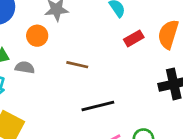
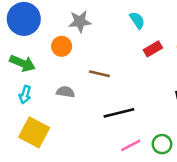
gray semicircle: (25, 67) -> (65, 92), moved

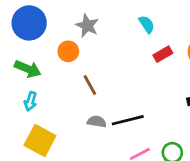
gray star: (80, 22) -> (87, 26), turned 30
brown line: (99, 74) -> (90, 85), moved, turned 48
gray semicircle: (65, 92) -> (97, 122), moved

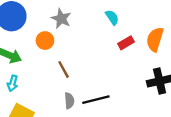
gray semicircle: (97, 122) -> (69, 101), turned 77

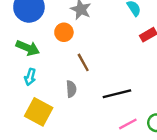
gray semicircle: (69, 101) -> (71, 89), moved

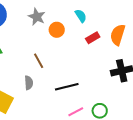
orange circle: (64, 32) -> (57, 30), moved

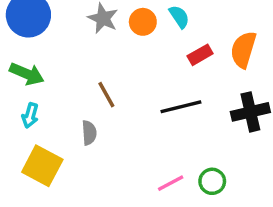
orange circle: (57, 30) -> (143, 22), moved
black line: (67, 87) -> (181, 107), moved

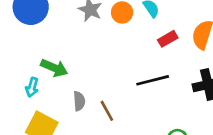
green arrow: (27, 74) -> (54, 68), moved
brown line: (106, 95) -> (107, 111), moved

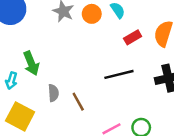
green arrow: (54, 68) -> (31, 63), turned 45

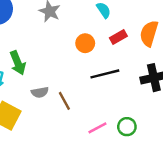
orange circle: (92, 14) -> (85, 43), moved
gray semicircle: (53, 93) -> (40, 92), turned 84

